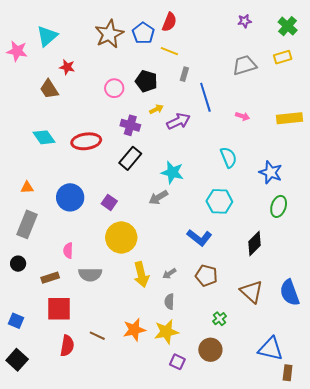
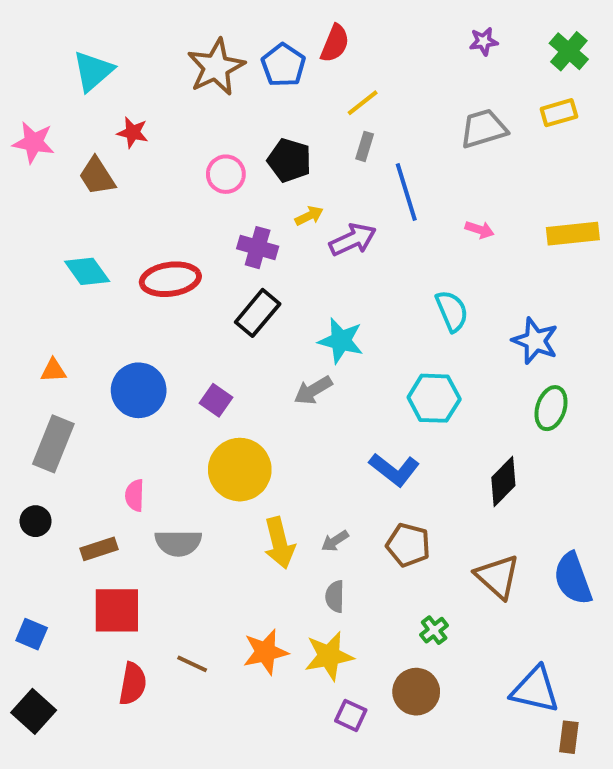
pink star: (17, 51) -> (34, 142), moved
yellow line: (169, 51) -> (363, 103), moved, turned -60

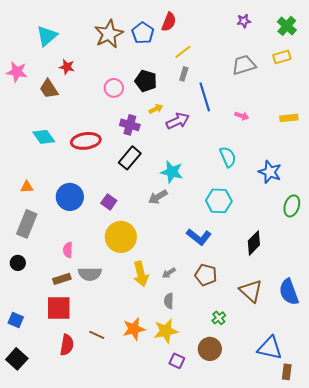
yellow rectangle: (573, 234) -> (289, 118), size x0.7
green ellipse: (551, 408) -> (292, 206), moved
brown rectangle: (99, 549) -> (62, 279), moved

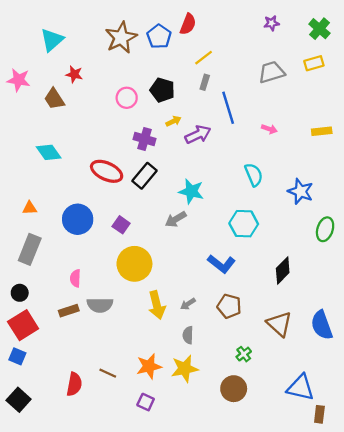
red ellipse: (86, 141) -> (107, 171), moved, turned 32
red square: (59, 308) -> (23, 325), moved, turned -32
purple square: (177, 361) -> (146, 402), moved

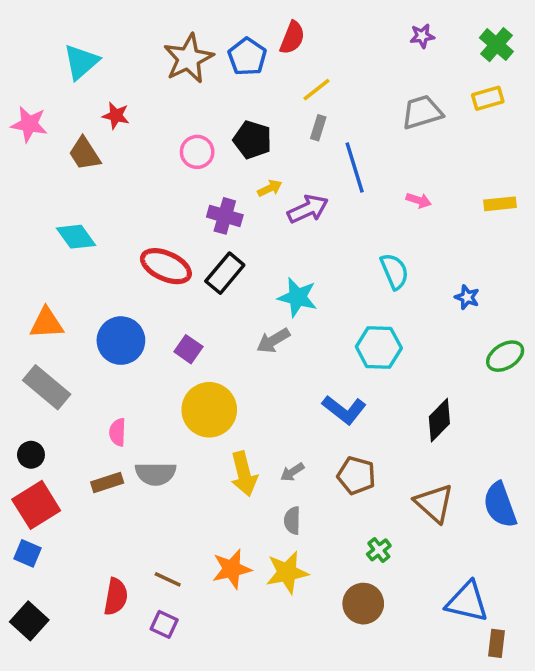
blue star: (301, 191) -> (467, 297), size x0.6
orange triangle: (30, 208) -> (47, 323), size x1.5
green ellipse: (325, 229) -> (505, 356), turned 40
gray rectangle: (30, 249) -> (47, 387), turned -72
purple square: (146, 402) -> (164, 624), moved

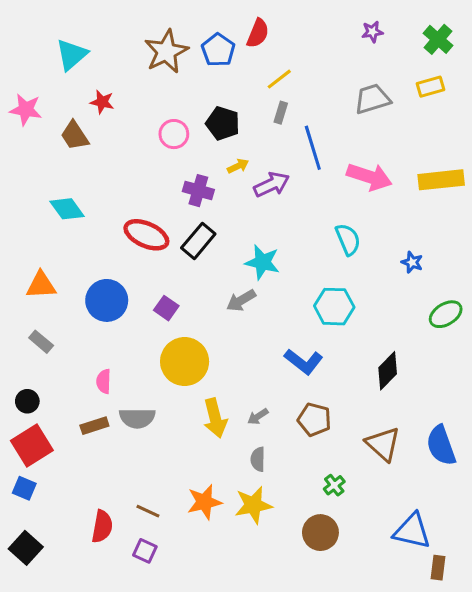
pink arrow: (419, 200) -> (369, 177), size x2.0
yellow rectangle: (500, 204) -> (441, 180), size x1.6
gray rectangle: (47, 387) -> (41, 342), size x0.6

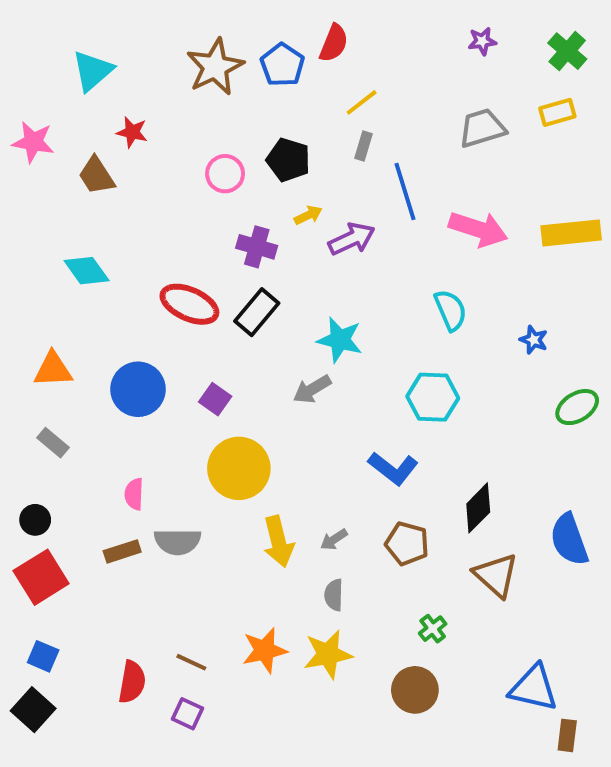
black diamond: (388, 371) -> (478, 508), moved
blue semicircle: (441, 445) -> (569, 540), moved
blue square: (24, 488) -> (43, 656), moved

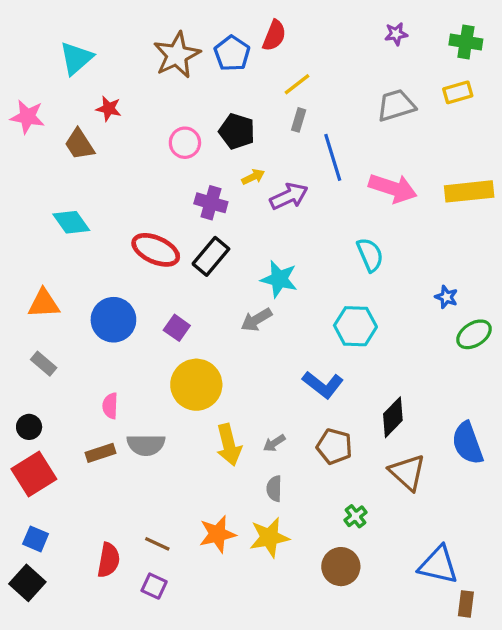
green cross: (567, 51) -> (466, 42), turned -32
blue star: (534, 340) -> (446, 297), moved

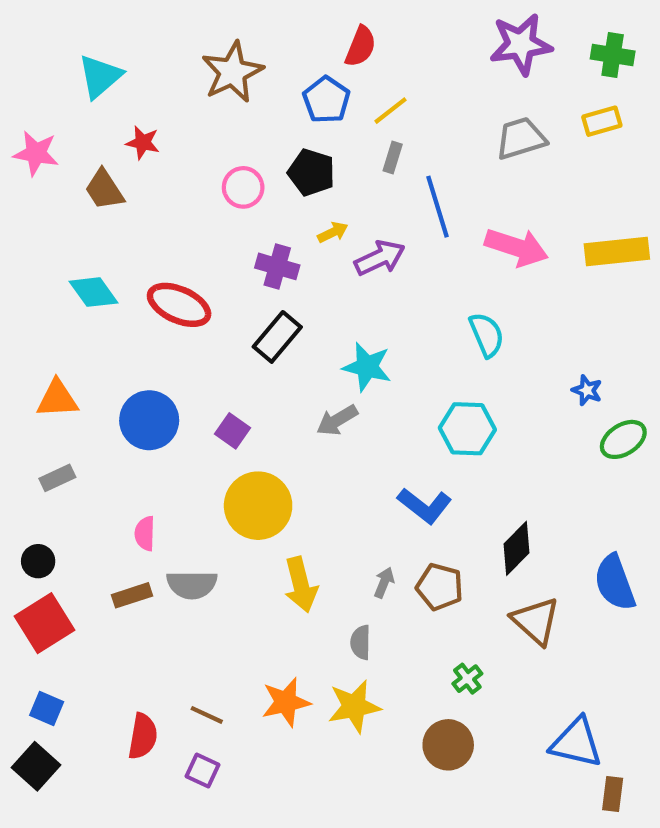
purple star: (396, 34) -> (521, 44), size x2.0
blue pentagon: (232, 53) -> (326, 100), moved
red ellipse: (156, 250) -> (179, 305), moved
gray rectangle: (44, 364) -> (57, 478), turned -65
gray arrow: (274, 443) -> (384, 583), moved, turned 145

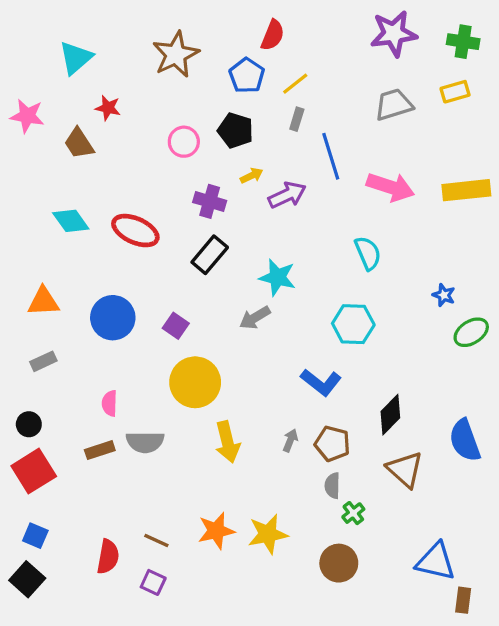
gray semicircle: (361, 642) -> (332, 486), moved

